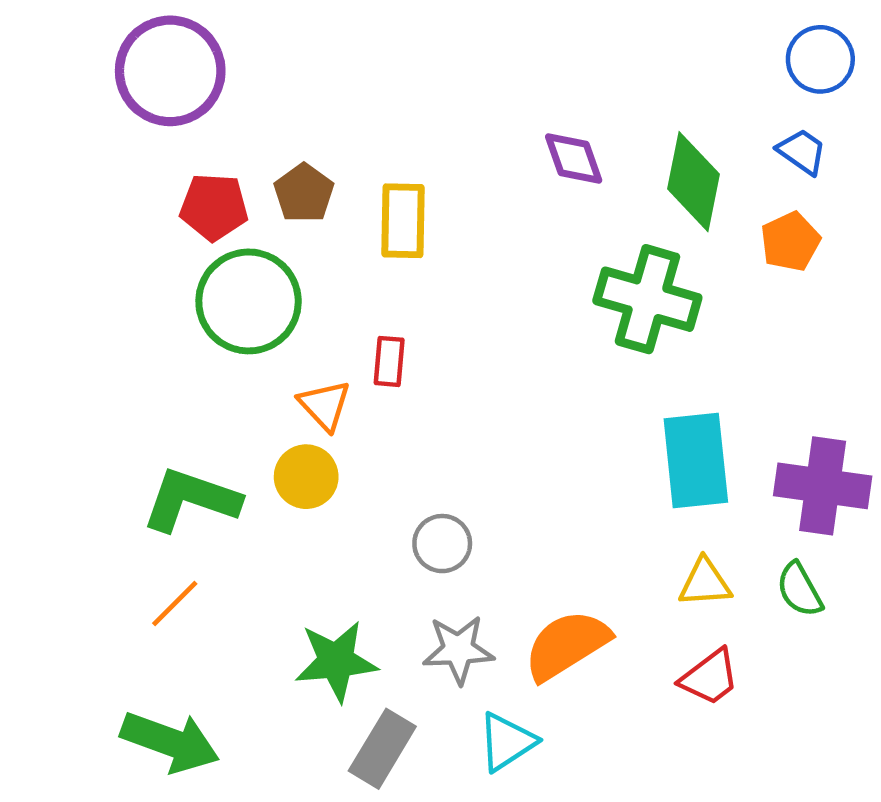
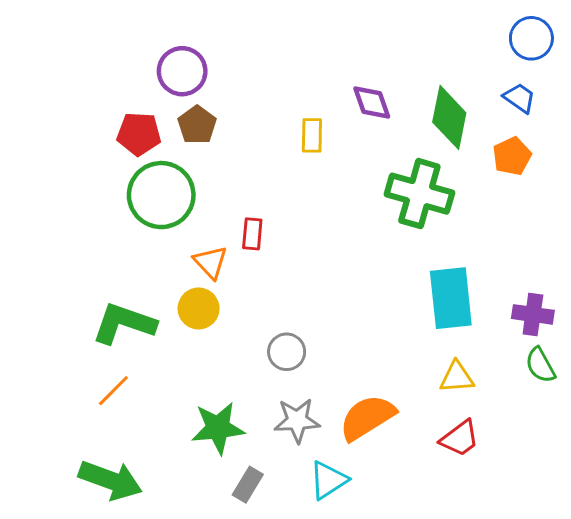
purple circle: (170, 71) -> (182, 71), moved, size x0.7
yellow rectangle: (403, 221) -> (312, 135), moved, size x0.7
purple cross: (823, 486) -> (533, 314), size x0.7
green semicircle: (800, 590) -> (540, 365), moved
gray rectangle: (382, 749) -> (248, 485), size x0.7

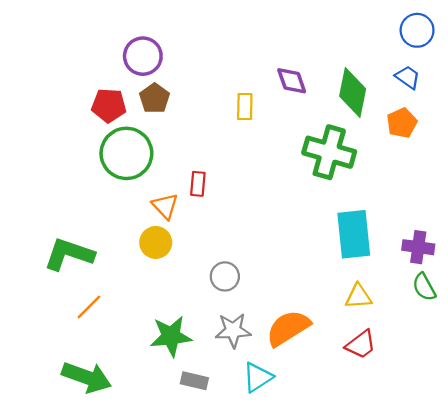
green L-shape: (124, 323) -> (69, 254), moved
gray rectangle: (248, 485) -> (194, 381), turned 72

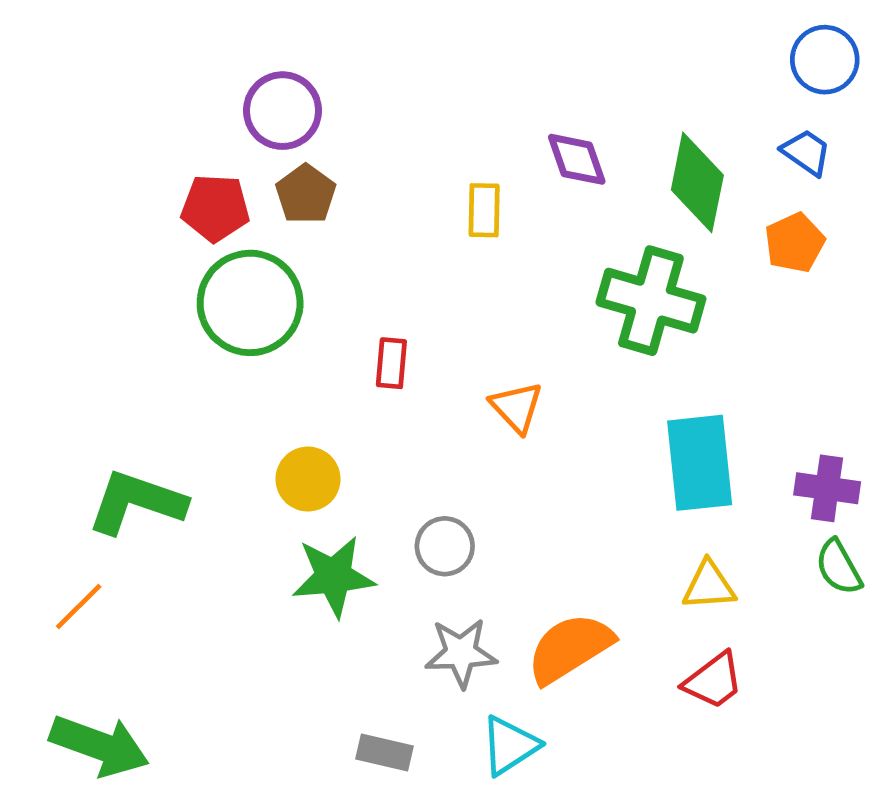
orange triangle: (165, 206) -> (517, 407), moved
orange line: (89, 307) -> (79, 606), moved
green star: (171, 336) -> (333, 576), moved
green arrow: (87, 377) -> (99, 746), moved

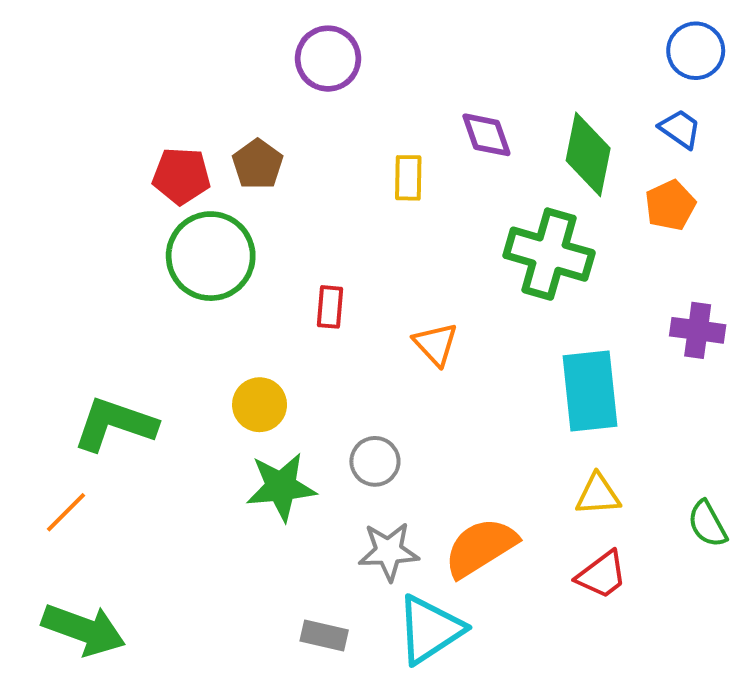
purple circle: (283, 111) -> (328, 59), moved
purple cross: (827, 488) -> (698, 330), moved
green semicircle: (839, 567) -> (707, 524), moved
cyan triangle: (510, 746) -> (430, 630), size x1.4

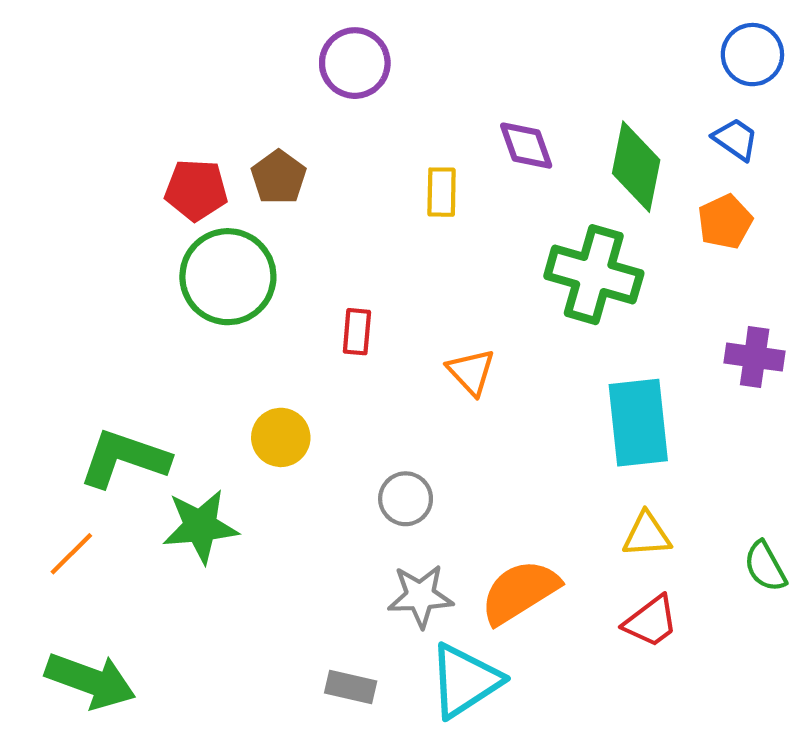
green star: (281, 487) -> (200, 526), moved

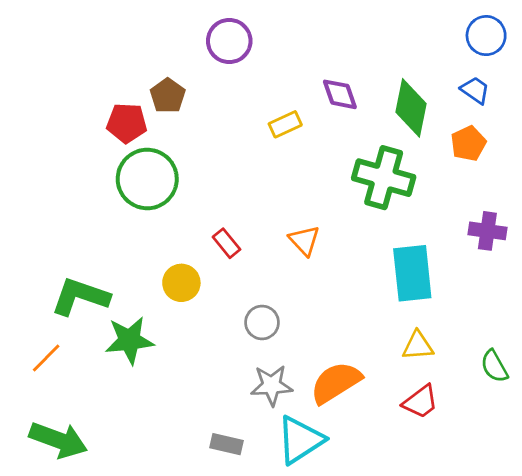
brown pentagon: (279, 177) -> (168, 96), moved
yellow rectangle: (442, 192) -> (285, 124), turned 64
red rectangle: (357, 332) -> (226, 243), moved, turned -44

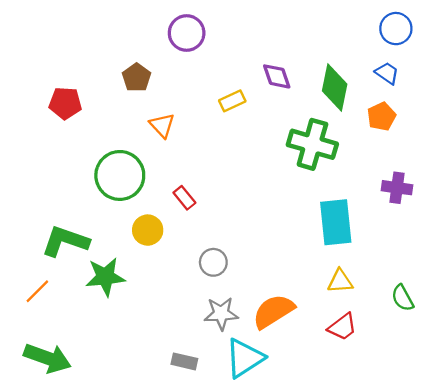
red pentagon: (127, 123) -> (65, 103), moved
green circle: (147, 179) -> (120, 175), moved
orange triangle: (304, 240) -> (162, 125), moved

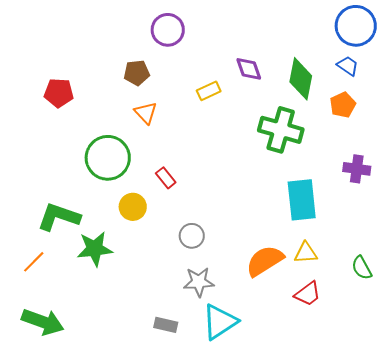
blue circle: (396, 29) -> (356, 26), size x1.4
brown pentagon: (137, 78) -> (137, 73), moved, turned 30
orange semicircle: (273, 311) -> (265, 261), moved

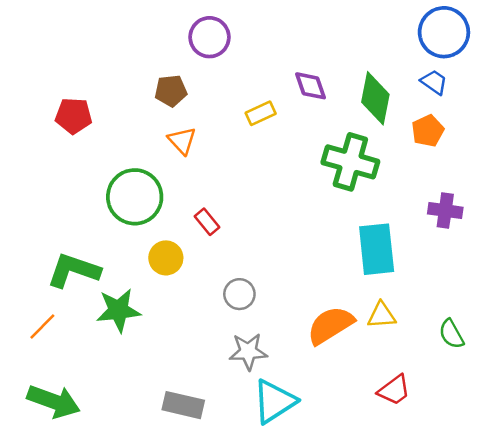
red trapezoid: (308, 294) -> (394, 390), moved
gray rectangle: (166, 325) -> (183, 405), moved, size x1.4

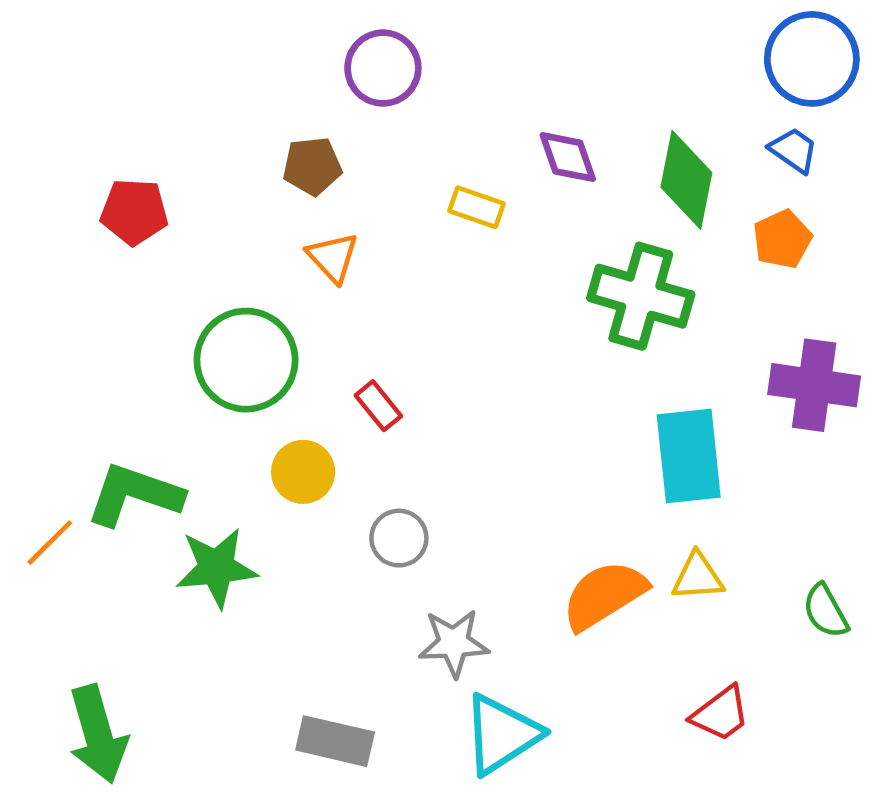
yellow rectangle: (261, 113) -> (476, 207), turned 44
purple cross: (445, 211) -> (814, 385), size x1.4
gray circle: (239, 294) -> (399, 538), moved
orange line: (42, 327) -> (50, 543), moved
green arrow: (54, 401) -> (98, 734), turned 54

